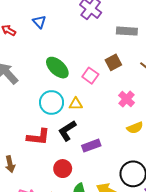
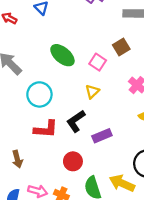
cyan circle: (52, 102) -> (39, 94), moved
yellow triangle: (76, 104) -> (92, 91), moved, turned -40

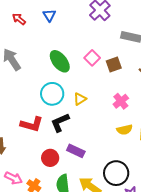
pink square: (98, 62) -> (92, 58), moved
cyan circle: (39, 94) -> (52, 94), moved
purple rectangle: (102, 136) -> (76, 151), moved, turned 36

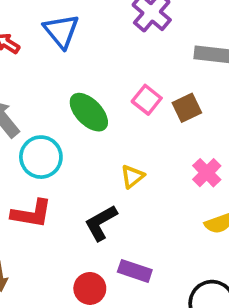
blue triangle: (49, 15) -> (61, 31), size x1.5
cyan circle: (52, 94) -> (41, 157), moved
red L-shape: (32, 124) -> (32, 214), moved

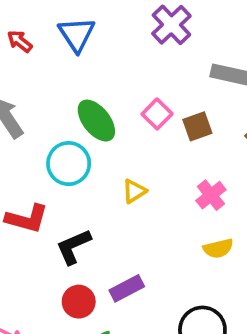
cyan circle: (41, 157) -> (69, 164), moved
black L-shape: (101, 223) -> (73, 247), moved
purple rectangle: (135, 271) -> (127, 288), turned -52

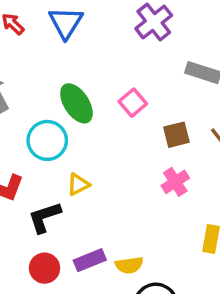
brown square: (197, 126) -> (176, 135), moved
yellow triangle: (134, 191) -> (78, 184), moved
yellow semicircle: (218, 248) -> (129, 265), moved

